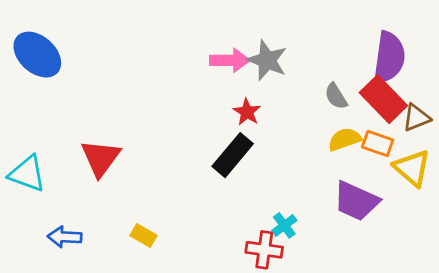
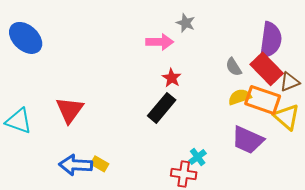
gray star: (267, 60) -> (186, 23), moved, size x0.7
orange rectangle: (378, 144) -> (263, 100), size x1.6
blue arrow: (65, 237) -> (76, 165), moved, size x1.4

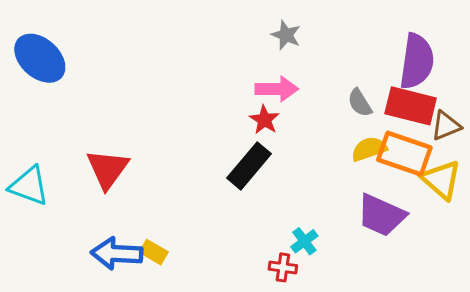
pink arrow: (160, 42) -> (277, 89), moved
red rectangle: (267, 69) -> (411, 106), turned -32
red cross: (184, 174) -> (283, 267), size x0.7

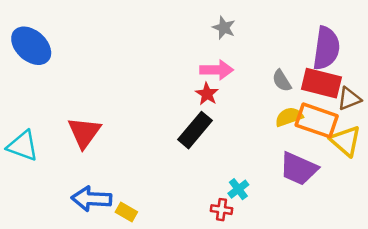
yellow rectangle: (154, 252) -> (126, 212), moved

